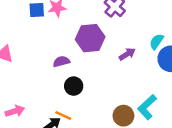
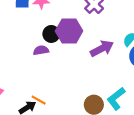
purple arrow: (127, 54) -> (102, 48), size x1.5
black circle: (74, 86) -> (51, 34), moved

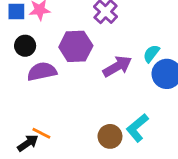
black circle: (51, 34) -> (25, 46), moved
purple semicircle: (41, 50) -> (42, 72), size x1.5

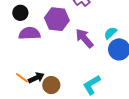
purple arrow: (117, 66) -> (84, 38), turned -110
brown circle: (110, 136) -> (51, 85), moved
black arrow: (28, 143) -> (36, 78), moved

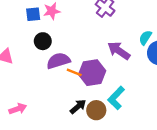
purple hexagon: (57, 19) -> (92, 73), moved
orange line: (22, 78) -> (74, 72), moved
cyan L-shape: (92, 85) -> (116, 98), moved

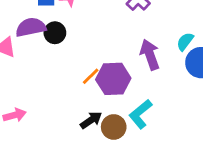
purple arrow: (119, 51) -> (150, 55), turned 30
purple semicircle: (58, 61) -> (31, 27), moved
orange line: (74, 72) -> (91, 76), turned -72

